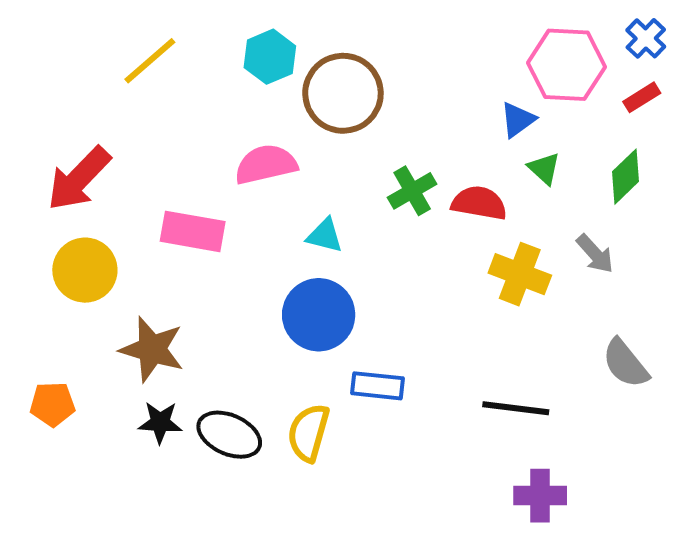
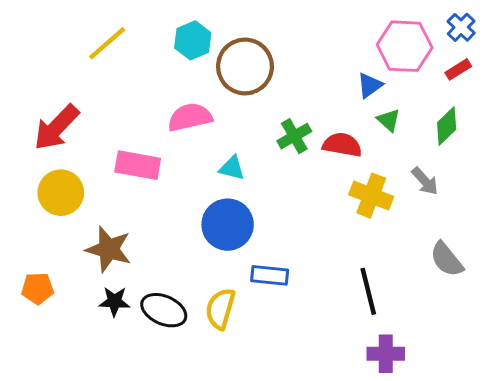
black line: (516, 408) -> (368, 291), turned 69

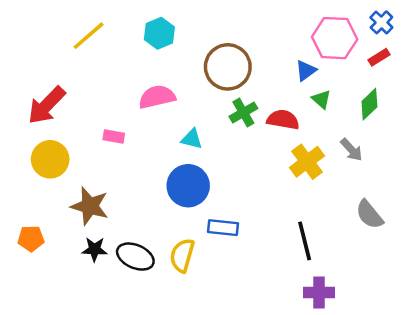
brown circle: (245, 66) -> (228, 67), moved
pink rectangle: (138, 165) -> (114, 136), size x0.6
yellow cross: (371, 196) -> (307, 162), turned 32

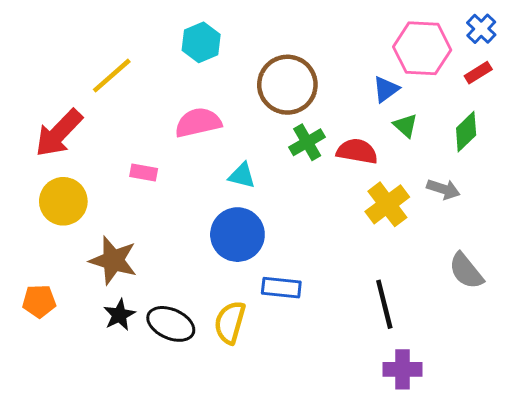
yellow line: (89, 36) -> (112, 76), moved
gray arrow: (351, 150) -> (443, 189), turned -30
black star: (95, 249) -> (119, 315), turned -30

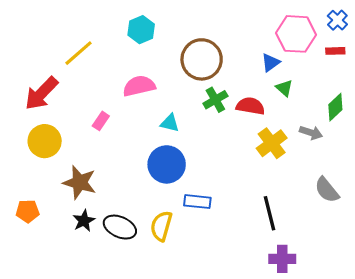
red rectangle: (478, 73) -> (335, 51), turned 30
green diamond: (466, 132) -> (335, 107), moved
pink rectangle: (144, 173) -> (101, 121), turned -66

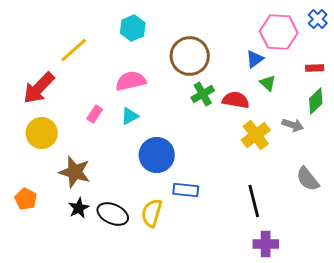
red rectangle: (335, 51) -> (315, 68), moved
cyan triangle: (170, 123) -> (130, 116), moved, turned -42
orange pentagon: (28, 211) -> (26, 199), turned 30

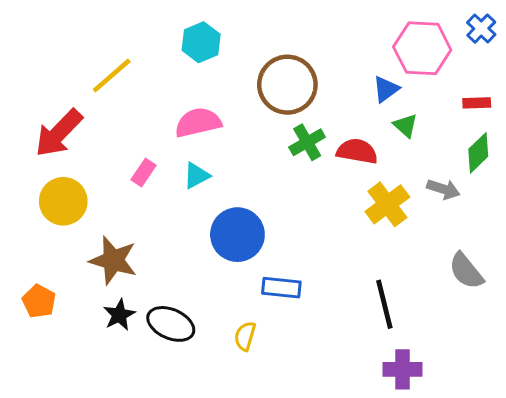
yellow semicircle: (152, 213) -> (245, 336), moved, size x0.7

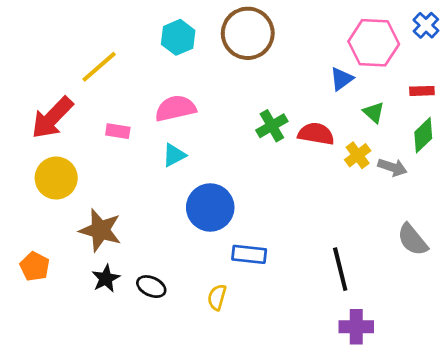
brown circle: (287, 85) -> (248, 33), moved
green triangle: (406, 126) -> (374, 112), moved
pink rectangle: (144, 172) -> (118, 131), moved, turned 65
yellow cross: (387, 204) -> (358, 155), moved, size x0.7
black ellipse: (171, 324) -> (151, 287), size x0.7

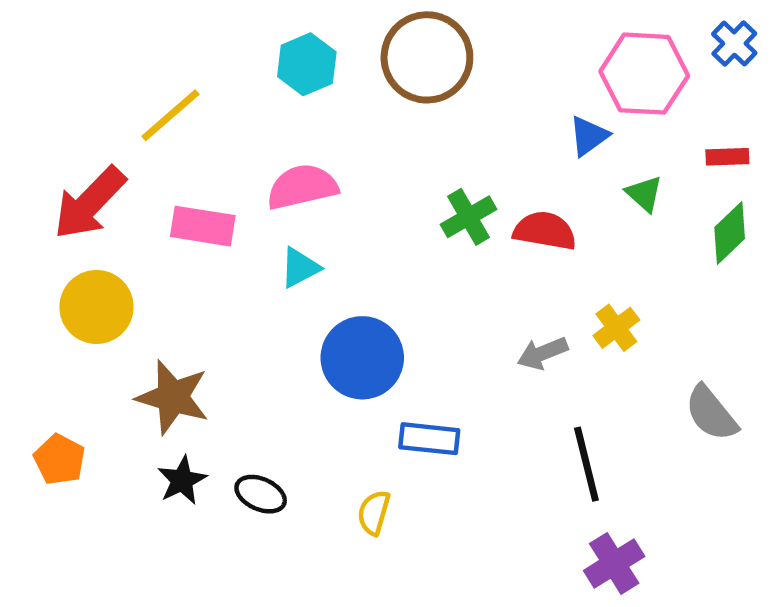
pink rectangle: (118, 131) -> (203, 226), size x1.5
yellow cross: (358, 155) -> (616, 328), moved
gray arrow: (392, 167) -> (542, 353), moved, turned 140
purple cross: (356, 327) -> (614, 563), turned -32

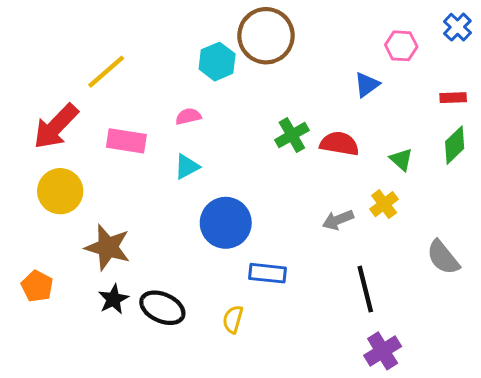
cyan hexagon: (307, 64) -> (217, 62), moved
pink hexagon: (644, 74) -> (401, 46), size x0.6
pink semicircle: (302, 187) -> (188, 116), size x0.6
green triangle: (644, 194) -> (401, 159), moved
black ellipse: (261, 494) -> (162, 308), size x1.4

